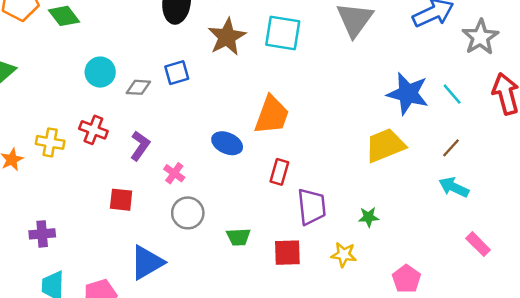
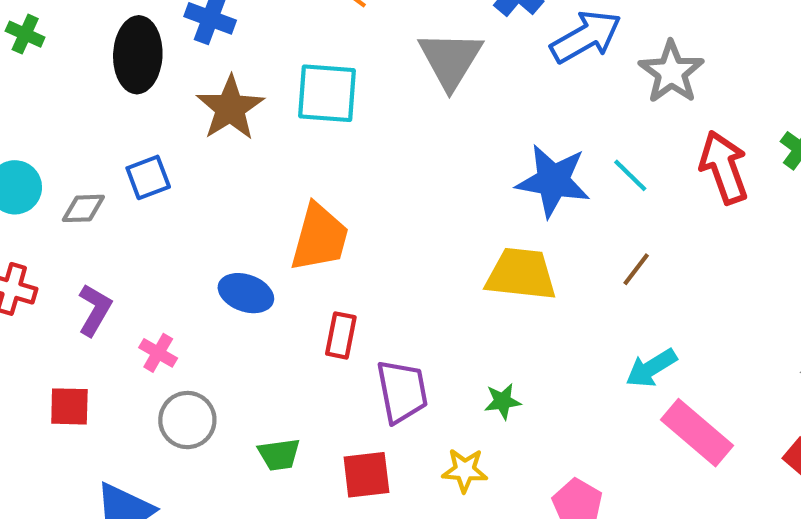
yellow trapezoid: (385, 145) -> (521, 274), turned 33
cyan arrow: (454, 187) -> (651, 368), moved, turned -52
pink rectangle: (478, 244) -> (697, 433), size x1.6

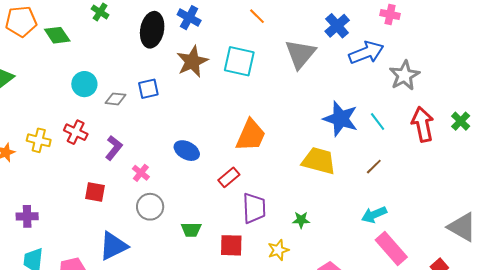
orange trapezoid: (320, 238) -> (251, 135), moved
red rectangle: (341, 335) -> (229, 177), turned 30
yellow star: (465, 470) -> (278, 250), turned -30

